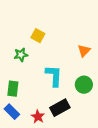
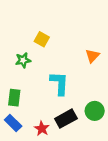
green circle: (84, 85) -> (95, 111), moved

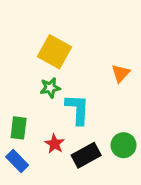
yellow square: (42, 39) -> (55, 52), size x1.6
green star: (23, 60) -> (50, 88), moved
red star: (42, 129) -> (55, 144), moved

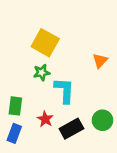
blue rectangle: (17, 161) -> (14, 133), turned 66

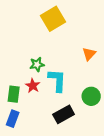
yellow square: (45, 43) -> (53, 19), moved, turned 30
red star: (45, 119) -> (33, 86), moved
green circle: (102, 120) -> (91, 96), moved

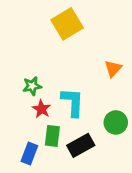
green star: (37, 64) -> (32, 86), moved
green rectangle: (14, 94) -> (52, 136), moved
blue rectangle: (13, 119) -> (29, 154), moved

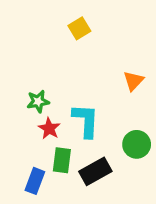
yellow square: (67, 24) -> (79, 28), size x0.6

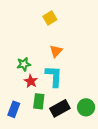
orange triangle: (133, 81) -> (56, 51), moved
green circle: (137, 144) -> (86, 107), moved
blue rectangle: (35, 181) -> (14, 109), moved

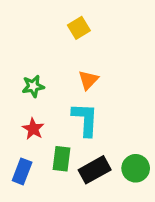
green star: (24, 64) -> (33, 86), moved
red star: (31, 81) -> (33, 129), moved

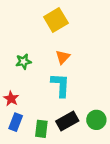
yellow square: (79, 28) -> (56, 20), size x1.5
red star: (33, 129) -> (11, 99), moved
green rectangle: (62, 159) -> (41, 129), moved

